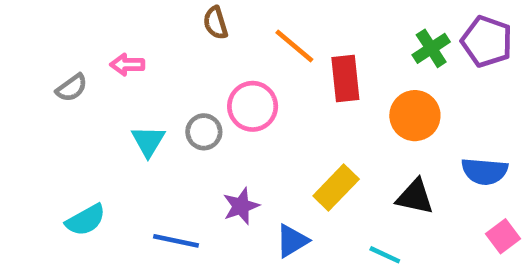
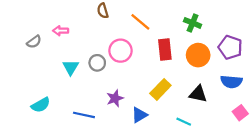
purple pentagon: (487, 41) -> (230, 47), moved
green cross: (431, 48) -> (193, 23), moved, turned -35
red rectangle: (345, 78) -> (165, 50), moved

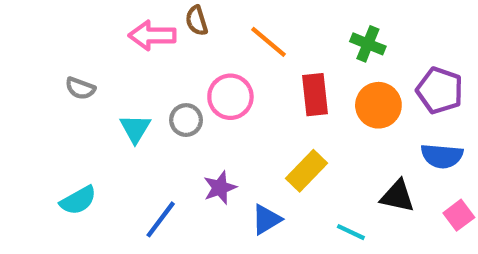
pink arrow: (61, 31) -> (152, 35), moved, size x1.5
gray semicircle: (34, 42) -> (80, 88), moved, turned 56
black triangle: (198, 94) -> (397, 196), moved
blue line: (84, 115) -> (161, 219), turned -65

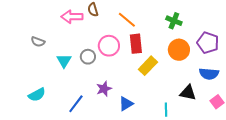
red rectangle: (315, 95) -> (136, 44), moved
yellow rectangle: (307, 171) -> (148, 66), moved
cyan line: (351, 232) -> (166, 110), turned 64

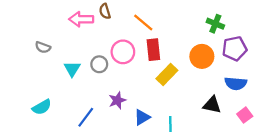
green cross: (174, 21) -> (215, 24), moved
purple pentagon: (208, 43) -> (235, 48), turned -30
cyan line: (166, 110) -> (170, 124), moved

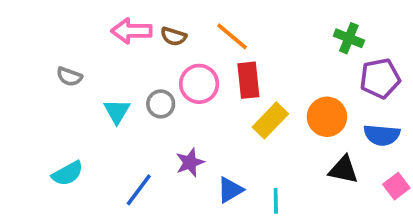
brown semicircle: (105, 11) -> (174, 36), moved, turned -56
orange circle: (202, 56) -> (327, 117), moved

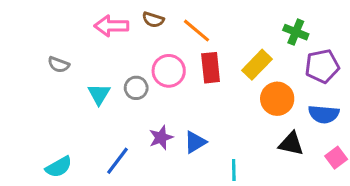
brown semicircle: (174, 36) -> (153, 20), moved
yellow rectangle: (270, 120) -> (257, 65), moved
cyan semicircle: (68, 173) -> (59, 167), moved
blue triangle: (230, 190) -> (195, 142), moved

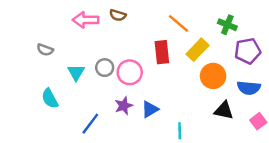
orange line: (197, 31) -> (179, 23), moved
pink circle: (169, 71) -> (130, 72), moved
cyan semicircle: (59, 167) -> (50, 99), moved, turned 90

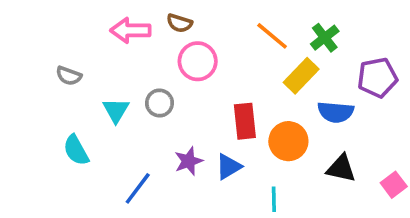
green cross: (227, 25) -> (325, 38), moved, turned 30
red rectangle: (162, 52) -> (245, 121), moved
pink circle: (130, 72) -> (198, 61), moved
orange circle: (213, 76) -> (288, 141), moved
blue semicircle: (249, 88) -> (336, 112), moved

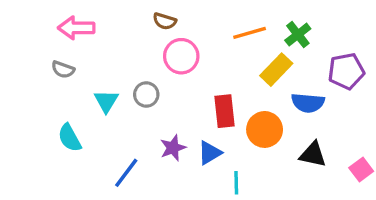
pink arrow: (130, 30) -> (76, 28), moved
orange line: (272, 36) -> (250, 33), turned -56
cyan line: (274, 199) -> (236, 183), moved

